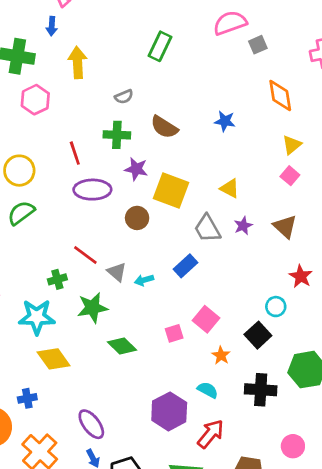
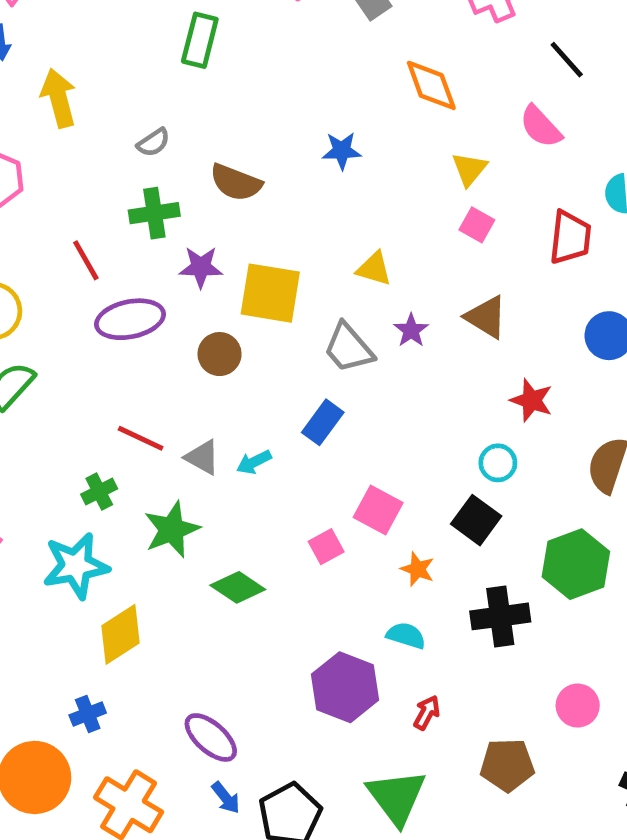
yellow diamond: (54, 359) -> (121, 634), turned -76
red arrow: (211, 434) -> (427, 713), size x0.6

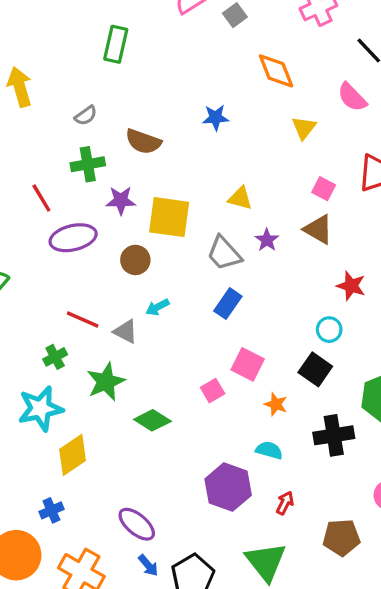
pink square: (477, 225) -> (324, 189), moved
blue rectangle: (323, 422) -> (228, 304), moved
cyan arrow: (254, 462) -> (157, 307), moved

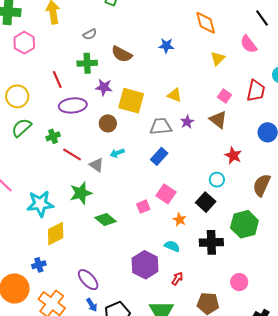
gray trapezoid: (224, 253) -> (161, 126), turned 120
green cross: (55, 357) -> (53, 136), moved

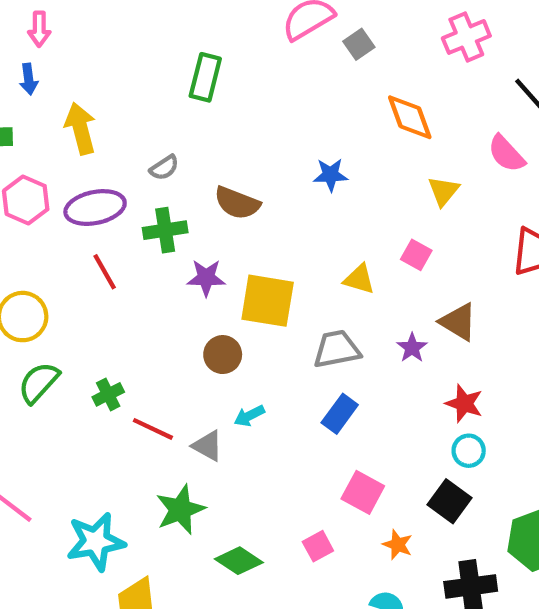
pink square: (225, 96) -> (416, 255), moved
purple ellipse: (73, 105) -> (95, 208), moved
purple star: (187, 122) -> (412, 348), moved
red star: (233, 156) -> (464, 403), moved
pink square: (143, 207) -> (318, 546), moved

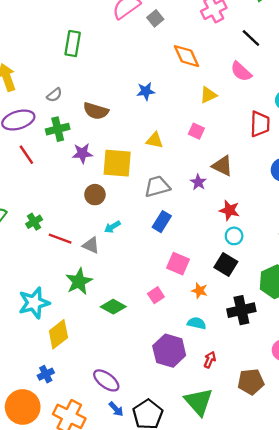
yellow triangle: (443, 191) -> (208, 95), turned 30
yellow triangle: (359, 279) -> (155, 140), moved

